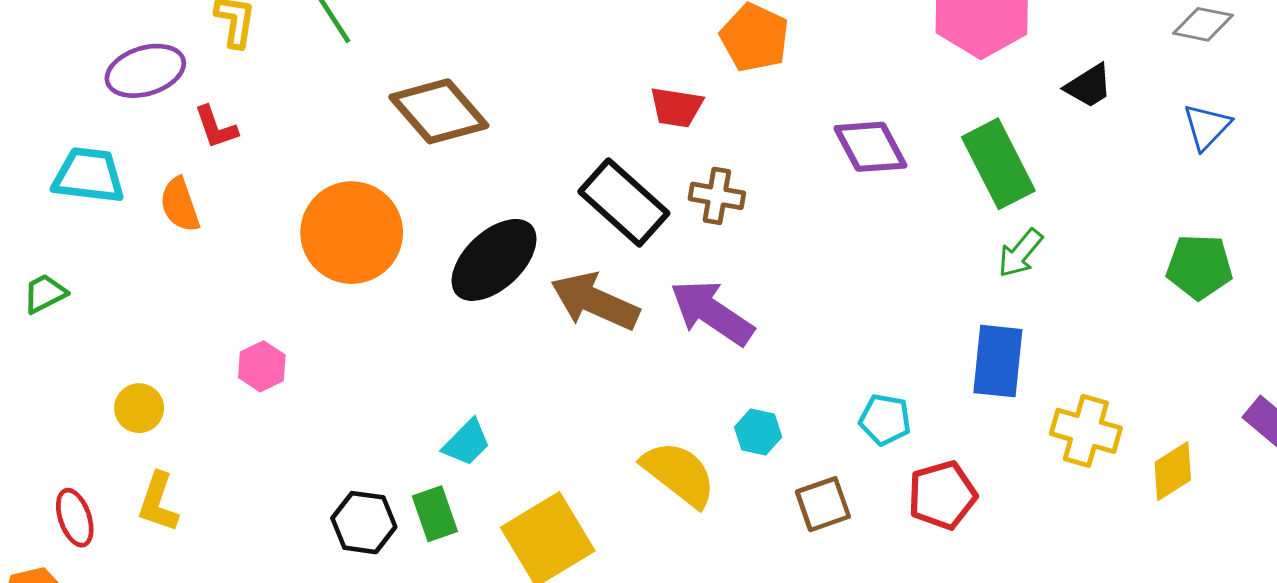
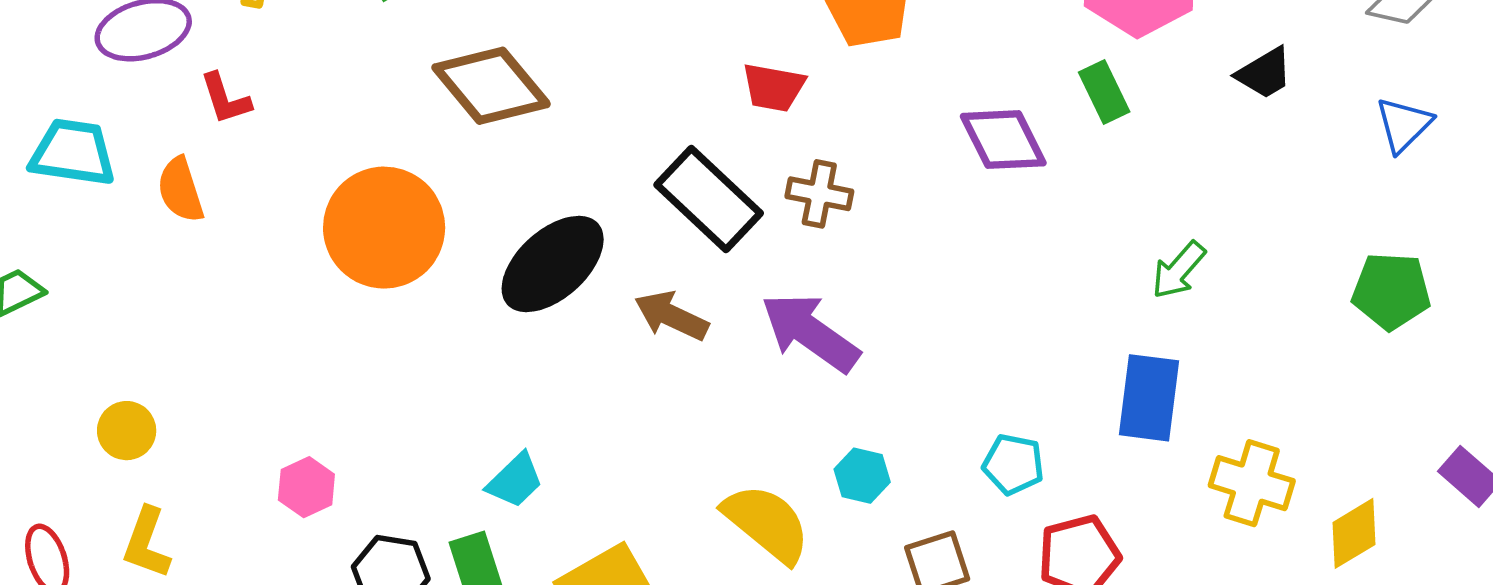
green rectangle: (998, 164) -> (1104, 92), moved, size x0.6
brown arrow: (595, 301) -> (671, 316), size x0.7
pink hexagon: (262, 366) -> (306, 487), moved

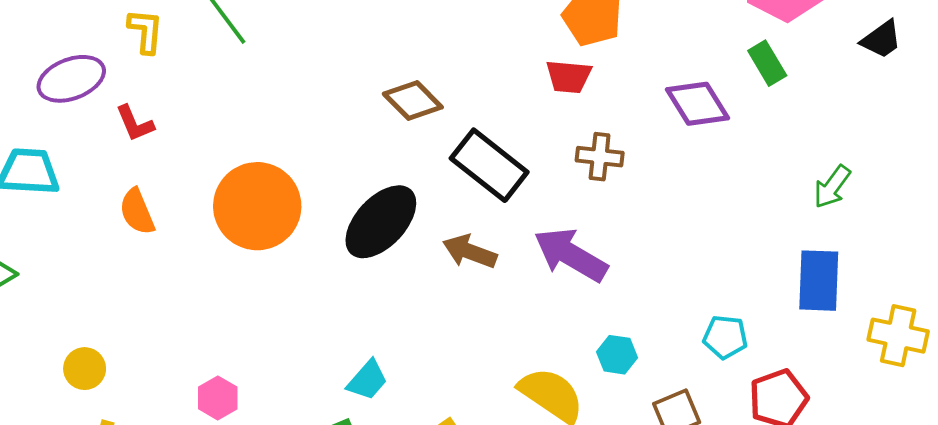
brown diamond: (491, 86) -> (413, 100), moved, size x0.7
red trapezoid: (774, 87) -> (569, 77), moved
orange semicircle: (180, 190) -> (137, 212), moved
brown cross: (819, 194) -> (600, 157), moved

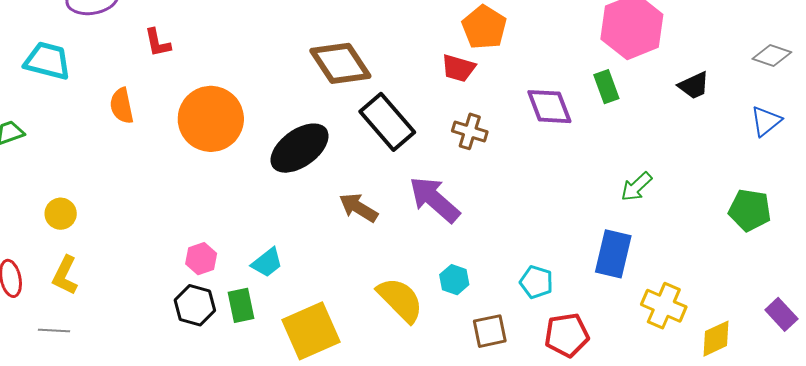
brown diamond: (413, 100) -> (340, 63), size x1.4
red L-shape: (135, 123) -> (158, 43), moved
brown arrow: (470, 252) -> (358, 208), moved
pink hexagon: (218, 398) -> (201, 259), moved

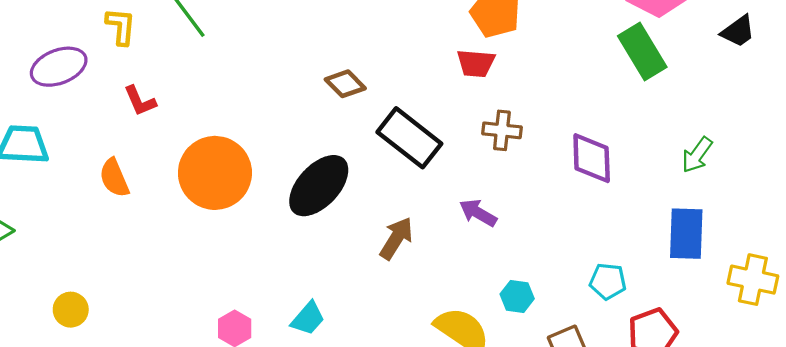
brown diamond: (340, 63) -> (345, 84), size x0.6
green rectangle: (606, 87) -> (642, 51), size x1.5
purple diamond: (549, 107) -> (592, 158), moved, turned 30
purple arrow: (434, 199) -> (478, 213), size x0.6
brown arrow: (358, 208) -> (396, 238), turned 102

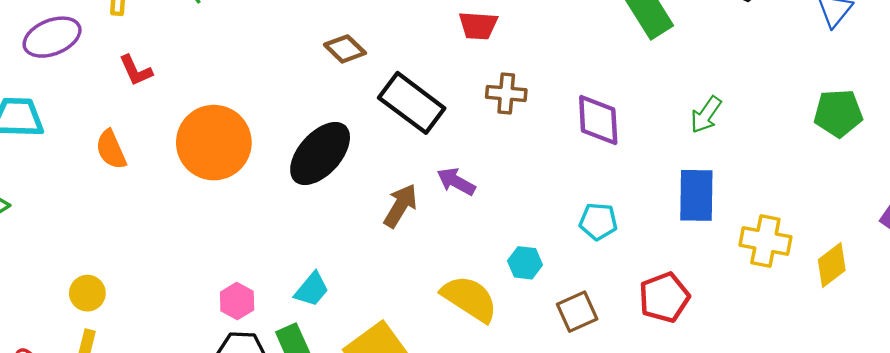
purple arrow: (478, 213) -> (456, 182), moved
cyan pentagon: (608, 281) -> (598, 221), moved
yellow circle: (71, 310) -> (87, 293), moved

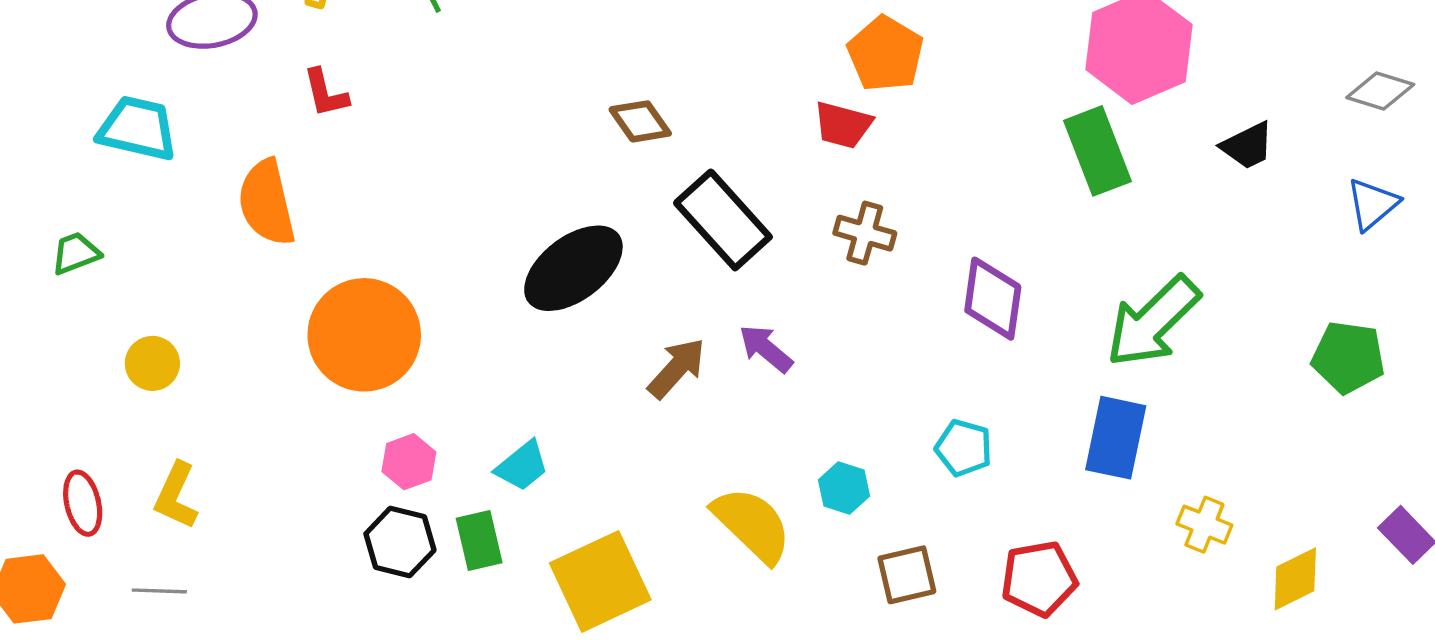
green arrow: (706, 115) -> (1153, 322), size x1.8
orange circle: (214, 143) -> (364, 335), moved
orange semicircle: (111, 150) -> (267, 203), size x1.4
yellow cross: (765, 241) -> (1204, 525), size x0.7
yellow circle: (87, 293) -> (152, 363), moved

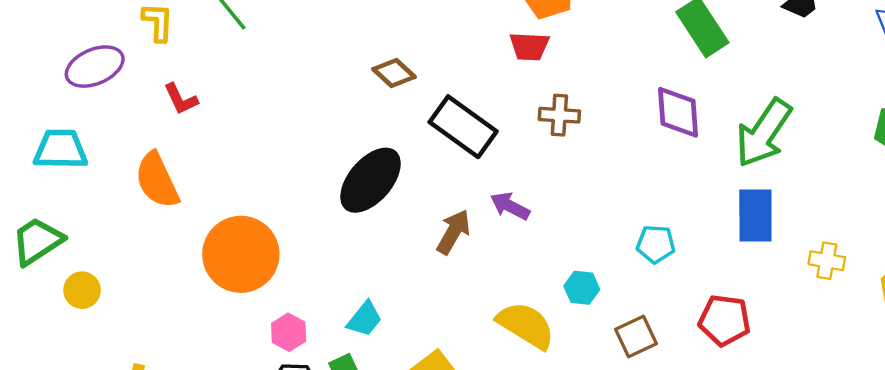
green trapezoid: (76, 253) -> (37, 241), size x1.6
purple diamond: (993, 299) -> (678, 112), moved
yellow circle: (152, 363) -> (82, 290), moved
red pentagon: (1039, 579) -> (725, 320), turned 30

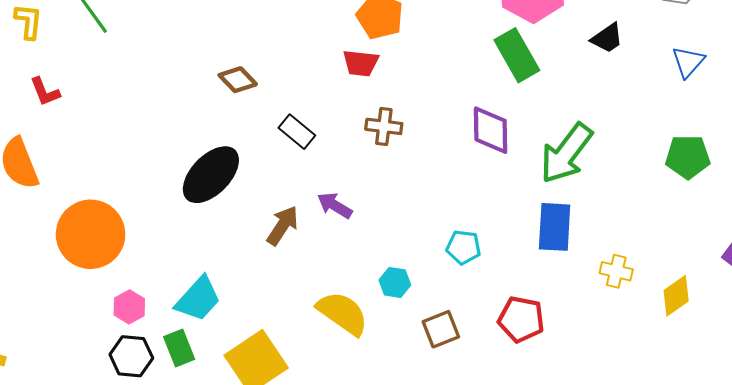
black rectangle: (463, 127) -> (297, 132), size x0.6
cyan trapezoid: (365, 319) -> (198, 299), size x1.4

